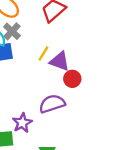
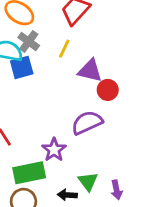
yellow line: (43, 54) -> (64, 49), moved

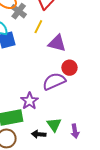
gray cross: (29, 41) -> (19, 11), moved
red circle: (108, 90) -> (69, 68), moved

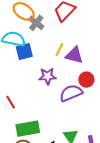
yellow line: (38, 27) -> (59, 50), moved
purple star: (29, 101) -> (48, 76), moved, turned 30

